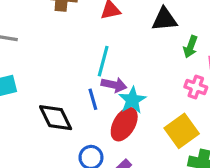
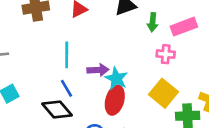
cyan line: (103, 61) -> (67, 55), moved
blue line: (93, 99) -> (67, 88), moved

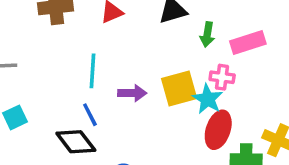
cyan star: (116, 79) -> (208, 99), moved
yellow square: (163, 93) -> (179, 88), moved, turned 32
red ellipse: (115, 100) -> (218, 130), moved

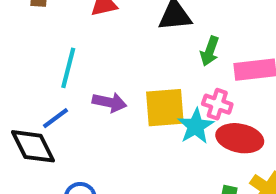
blue line: (90, 115) -> (55, 118), turned 70
red ellipse: (218, 130) -> (240, 138), moved, turned 72

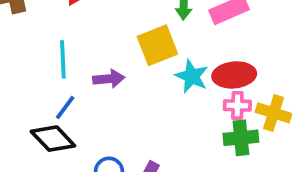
pink cross: (217, 104) -> (237, 105), moved
yellow square: (165, 108) -> (157, 45), moved

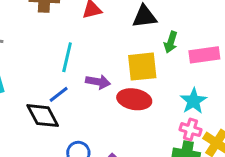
red ellipse: (234, 75) -> (134, 99), moved
cyan star: (192, 76) -> (193, 101), moved

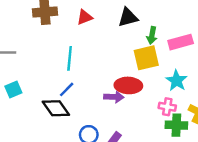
yellow square: (142, 67) -> (146, 58), moved
purple arrow: (98, 82) -> (114, 97), moved
pink cross: (190, 130) -> (167, 107), moved

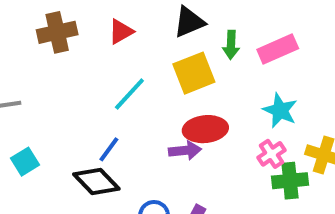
cyan line: (70, 58) -> (129, 94), moved, turned 45
yellow square: (146, 58) -> (194, 73), moved
pink cross: (167, 107) -> (271, 154), turned -35

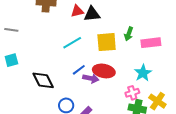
black triangle: (189, 22) -> (92, 14), moved
blue line: (109, 149) -> (79, 70), moved

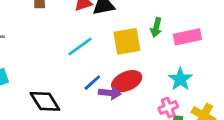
red ellipse: (104, 71) -> (127, 81), turned -30

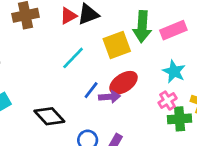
green arrow: (156, 27) -> (142, 27), size x1.6

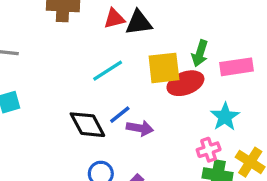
green arrow: (142, 27) -> (200, 53), size x0.7
red ellipse: (123, 83) -> (185, 83), moved
black diamond: (49, 116) -> (87, 125), moved

